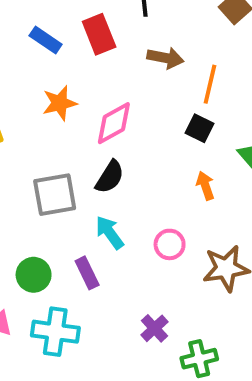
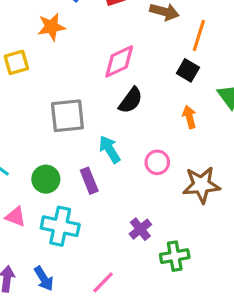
orange star: (60, 103) -> (51, 27), moved
black semicircle: (110, 177) -> (131, 100), moved

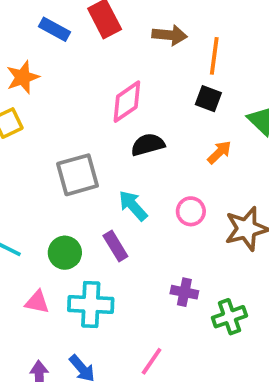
orange star: (51, 27) -> (23, 77), moved
black semicircle: (131, 100) -> (148, 145), turned -132
orange arrow: (189, 117) -> (219, 152), turned 70
purple cross: (140, 229) -> (184, 292), turned -30

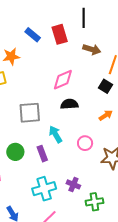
cyan cross: (91, 304) -> (44, 189), moved, turned -30

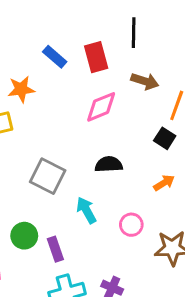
pink diamond: (63, 80) -> (101, 107), moved
gray square: (30, 113) -> (48, 176), turned 30
purple rectangle: (42, 154) -> (55, 249), moved

